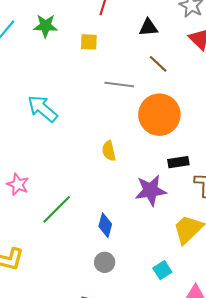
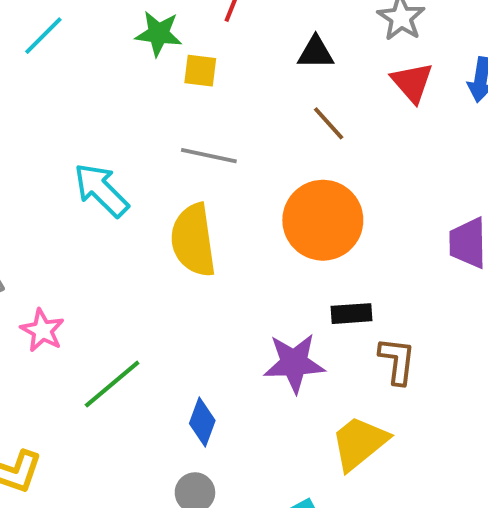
green star: (45, 26) -> (159, 34), moved
gray line: (119, 84) -> (209, 156), moved
yellow semicircle: (109, 151) -> (193, 240), moved, size x1.8

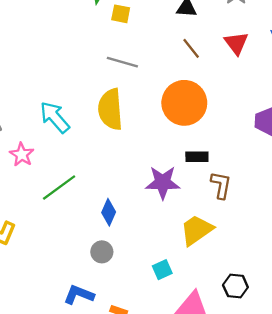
red triangle: (412, 82) -> (236, 43), moved
cyan arrow: (101, 190) -> (55, 117), moved

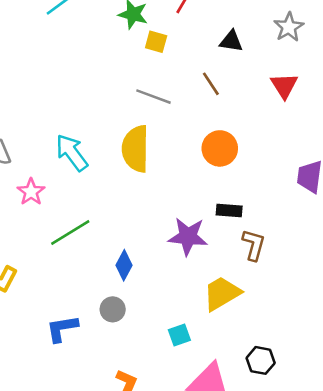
brown line: (191, 48) -> (211, 84), moved
orange circle: (184, 103) -> (220, 148), size x0.7
blue L-shape: (79, 295) -> (62, 329), moved, turned -36

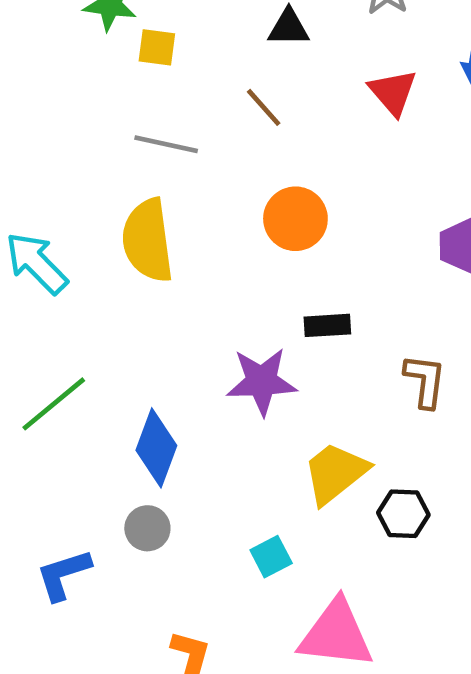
brown L-shape: (254, 245) -> (425, 381), moved
blue diamond: (124, 265) -> (156, 448), size x1.4
black hexagon: (261, 360) -> (403, 514), moved

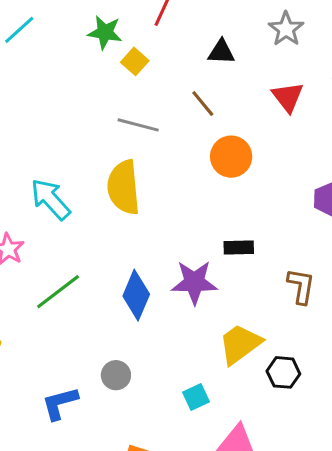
yellow square: (157, 47) -> (135, 61), turned 32
orange circle: (295, 219) -> (231, 157), moved
blue diamond: (156, 448) -> (136, 295), moved

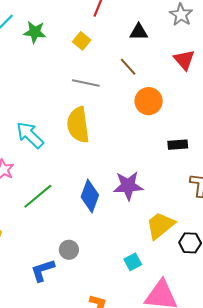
green star: (105, 32) -> (35, 32), moved
black rectangle: (239, 247) -> (178, 145), moved
gray circle: (116, 375) -> (69, 250), moved

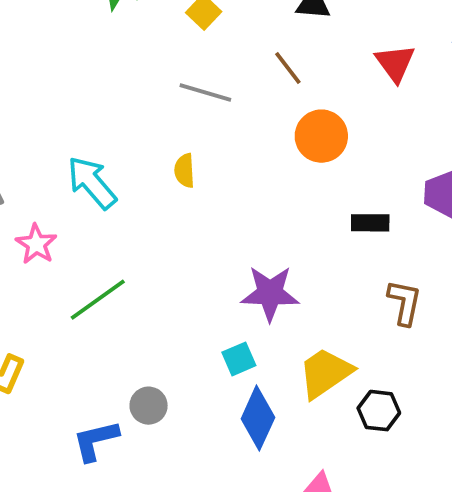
yellow semicircle: (78, 125) -> (185, 171), size x0.5
blue diamond: (90, 196) -> (258, 418), moved
cyan square: (133, 262) -> (239, 359), moved

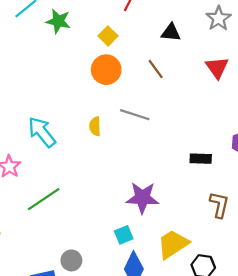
gray line: (205, 93) -> (135, 115), moved
orange circle: (321, 136) -> (106, 70), moved

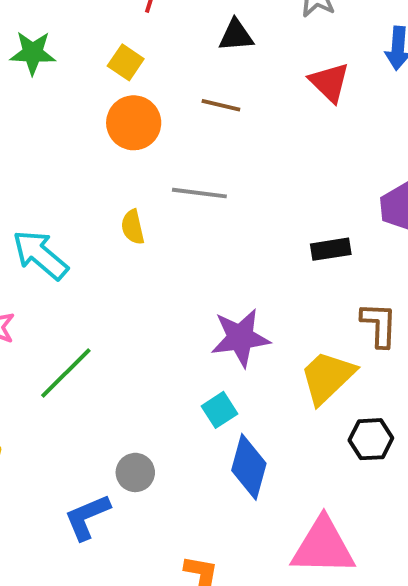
brown line: (156, 69) -> (221, 105), turned -30
yellow trapezoid: (173, 244) -> (327, 377), moved

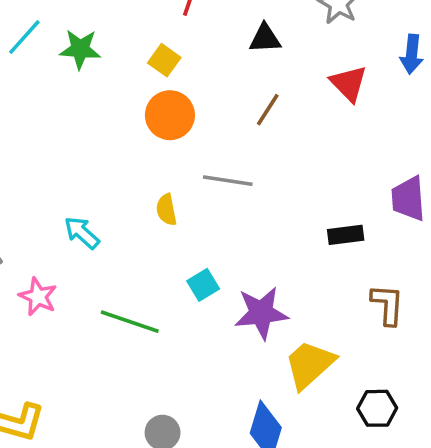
brown line: (221, 105) -> (268, 110), moved, turned -72
cyan arrow: (40, 255) -> (82, 233), size x0.7
green line: (66, 373) -> (130, 322), moved, turned 62
yellow trapezoid: (327, 377) -> (310, 365), moved
cyan square: (220, 410) -> (203, 285), moved

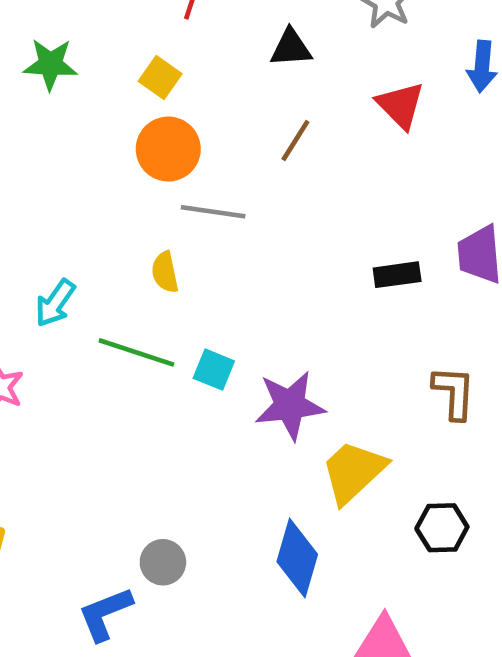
gray line: (228, 181) -> (213, 212), moved
cyan arrow: (82, 233) -> (55, 303), turned -96
black rectangle: (346, 235) -> (397, 275), moved
cyan square: (203, 285) -> (214, 370), turned -36
green line: (130, 322) -> (136, 352), moved

